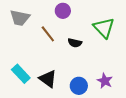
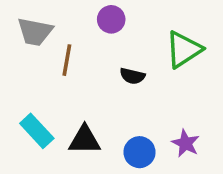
green triangle: (104, 28) -> (184, 49), turned 40
brown line: (48, 34) -> (67, 60), moved, turned 48
black triangle: (48, 79) -> (85, 140), turned -36

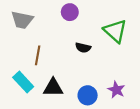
green triangle: (184, 49) -> (115, 31), turned -45
brown line: (67, 60) -> (38, 55), moved

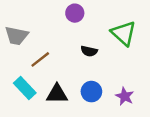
gray trapezoid: (22, 20) -> (17, 36), moved
brown line: (38, 55) -> (40, 59), turned 42
blue circle: (88, 95) -> (91, 92), moved

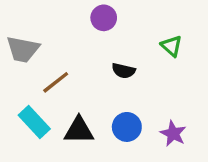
green triangle: (124, 33) -> (171, 46), size x0.6

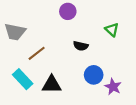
blue circle: (127, 127) -> (94, 75), moved

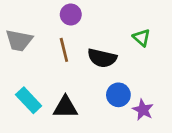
purple circle: (68, 11) -> (71, 14), moved
black semicircle: (81, 46) -> (102, 58), size x1.5
brown line: (37, 53) -> (64, 50), moved, turned -66

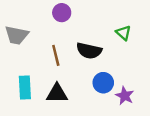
brown line: (64, 50) -> (56, 55), moved
cyan rectangle: (29, 100) -> (25, 87), turned 40

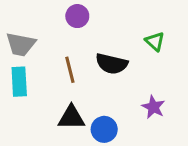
blue circle: (103, 83) -> (104, 129), moved
cyan rectangle: (25, 87) -> (19, 82), moved
purple star: (125, 96) -> (153, 107), moved

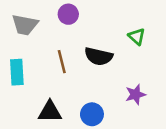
gray trapezoid: (21, 44) -> (25, 25), moved
purple star: (153, 107) -> (135, 95), turned 30
black triangle: (71, 117) -> (50, 112), moved

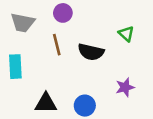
brown line: (62, 62) -> (57, 45), moved

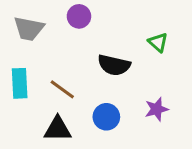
brown line: (57, 45) -> (62, 89), moved, turned -40
blue circle: (85, 106) -> (106, 117), moved

